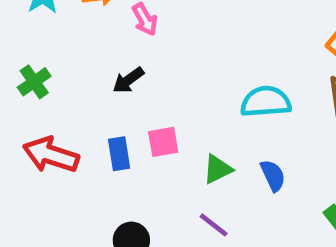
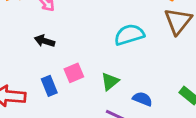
black arrow: (128, 80) -> (45, 41), turned 66
blue semicircle: (273, 176) -> (142, 99), moved, turned -30

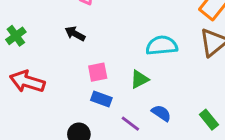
green triangle: (110, 81) -> (139, 79), moved
blue rectangle: (49, 86) -> (101, 99), moved, turned -60

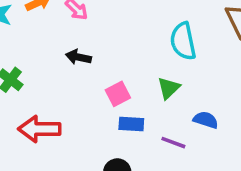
cyan semicircle: (162, 46) -> (183, 41), turned -80

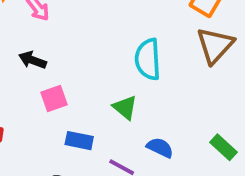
green triangle: (169, 88) -> (125, 108), turned -45
pink square: (118, 94) -> (54, 98), moved

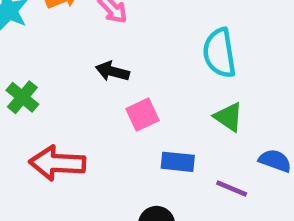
cyan semicircle: (148, 59) -> (219, 53), moved

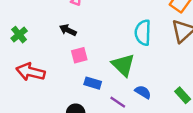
cyan semicircle: (219, 53) -> (143, 33), moved
green triangle: (229, 117) -> (123, 65), size x1.5

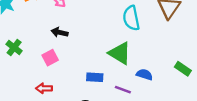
pink square: (79, 55) -> (50, 58), moved
red arrow: (31, 72) -> (44, 88), moved, size x0.6

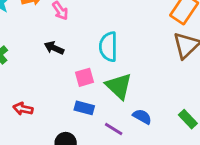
cyan semicircle: (131, 18) -> (108, 47), moved
pink square: (50, 58) -> (84, 77), moved

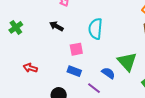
green triangle: (119, 86) -> (127, 62), moved
blue semicircle: (142, 117) -> (108, 73), moved

